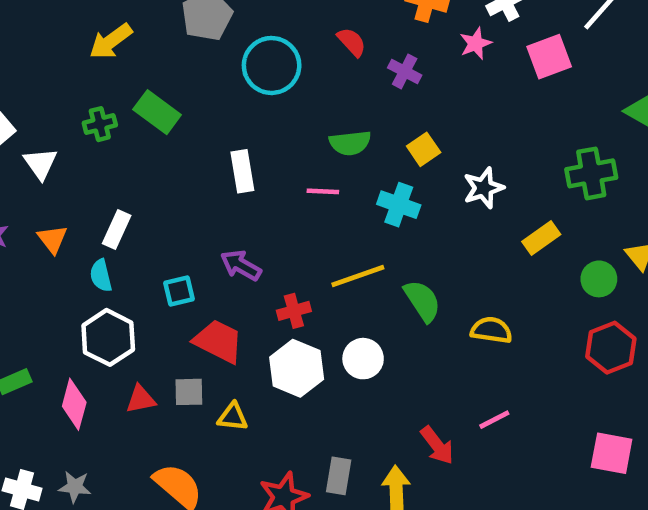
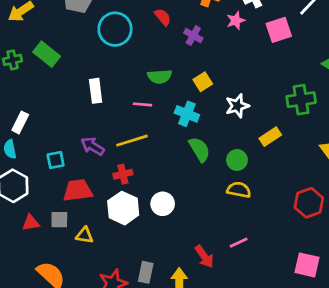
yellow line: (358, 276) -> (132, 141), moved
green circle: (599, 279) -> (237, 160), moved
green semicircle: (422, 301) -> (199, 149), moved
red trapezoid: (218, 341) -> (78, 190), turned -36

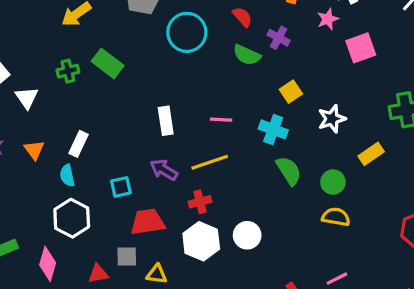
pink square: (279, 30) -> (361, 48), moved
green semicircle: (160, 76) -> (247, 55), moved, turned 30
white rectangle: (96, 91) -> (166, 121), moved
red triangle: (31, 223) -> (98, 274), moved

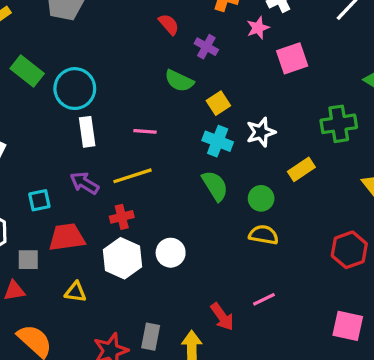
cyan circle: (187, 32) -> (75, 89), moved
green semicircle: (247, 55) -> (179, 81), moved
cyan cross: (273, 129) -> (218, 141), moved
gray square: (127, 257) -> (28, 260), moved

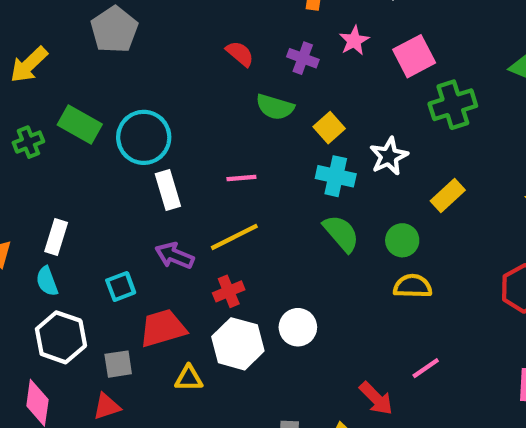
red semicircle: (169, 24) -> (240, 54), moved
pink star: (258, 28) -> (354, 41), moved
green cross: (339, 124) -> (453, 105), moved
yellow triangle: (75, 292) -> (189, 378), moved

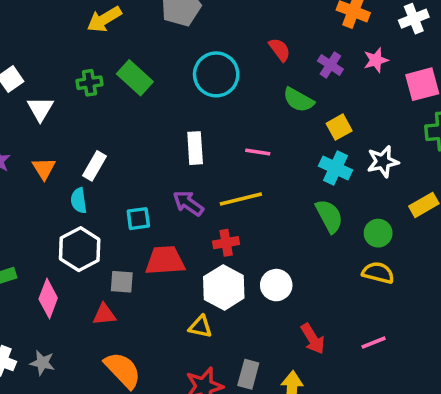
cyan circle: (144, 137) -> (216, 74), moved
yellow triangle: (189, 378) -> (200, 327), moved
red arrow: (376, 398) -> (313, 339), moved

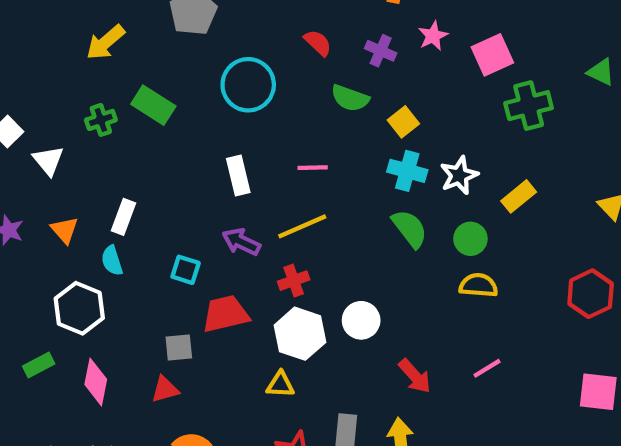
white star: (383, 162) -> (459, 175), moved
cyan square: (138, 219) -> (186, 270), turned 35
white hexagon: (80, 249) -> (79, 308), moved

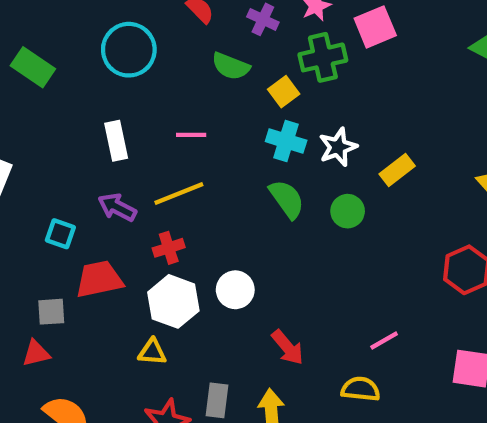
green cross: (529, 106) -> (323, 57), moved
yellow semicircle: (478, 285) -> (361, 389), moved
pink line: (487, 368) -> (384, 341), moved

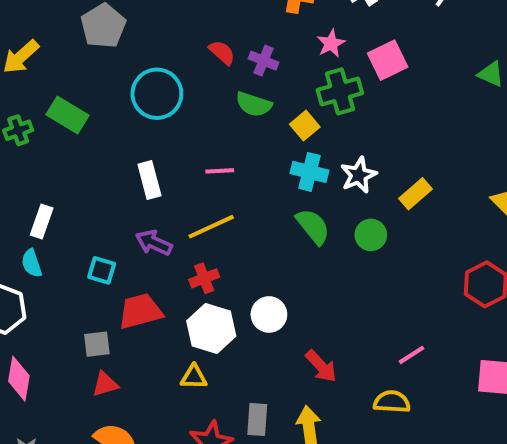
purple cross: (263, 19) -> (264, 61), moved
red triangle: (36, 353) -> (105, 384), moved

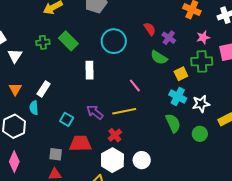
pink line: (220, 171) -> (135, 85), turned 40
white rectangle: (149, 180) -> (90, 70), moved
red cross: (204, 278) -> (115, 135), turned -32

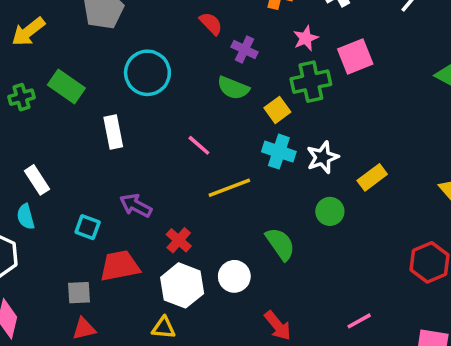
red semicircle: (150, 29) -> (211, 23), moved
white rectangle: (44, 89) -> (37, 180), turned -56
yellow line: (124, 111) -> (229, 188), moved
green semicircle: (173, 123) -> (280, 244), moved

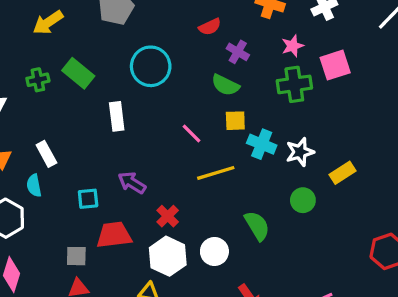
red semicircle: (211, 23) -> (210, 27), turned 105
yellow square: (277, 110) -> (235, 121), moved, turned 30
cyan square: (88, 227) -> (88, 199), turned -30

